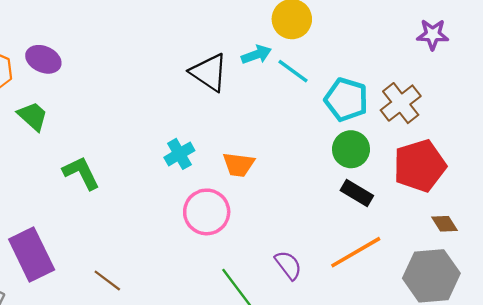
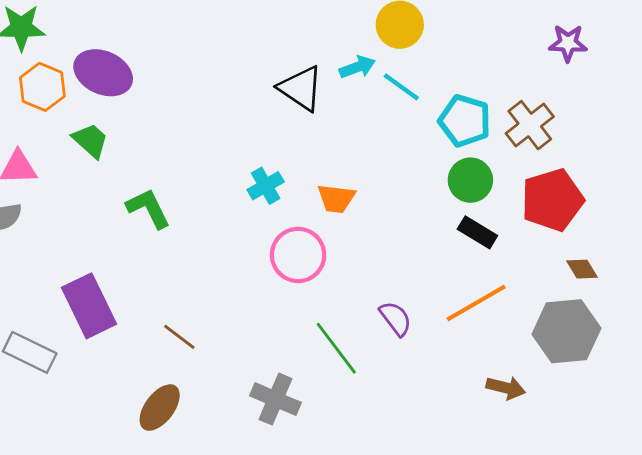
purple ellipse: (43, 59) -> (103, 73), size x1.4

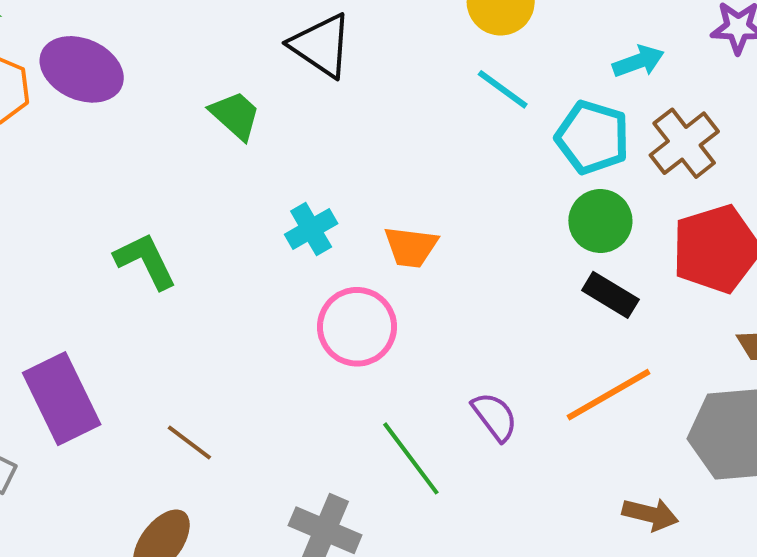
cyan arrow: (357, 67) -> (638, 61), moved
black triangle: (301, 88) -> (321, 45), moved
green trapezoid: (90, 141) -> (235, 115), moved

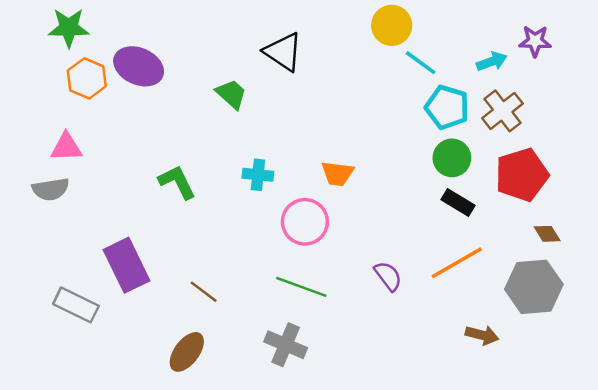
cyan arrow: (638, 61) -> (492, 61), moved
cyan line: (503, 89) -> (421, 63), moved
cyan cross: (311, 229) -> (258, 175), moved, turned 36
green line: (411, 458) -> (301, 287), moved, turned -33

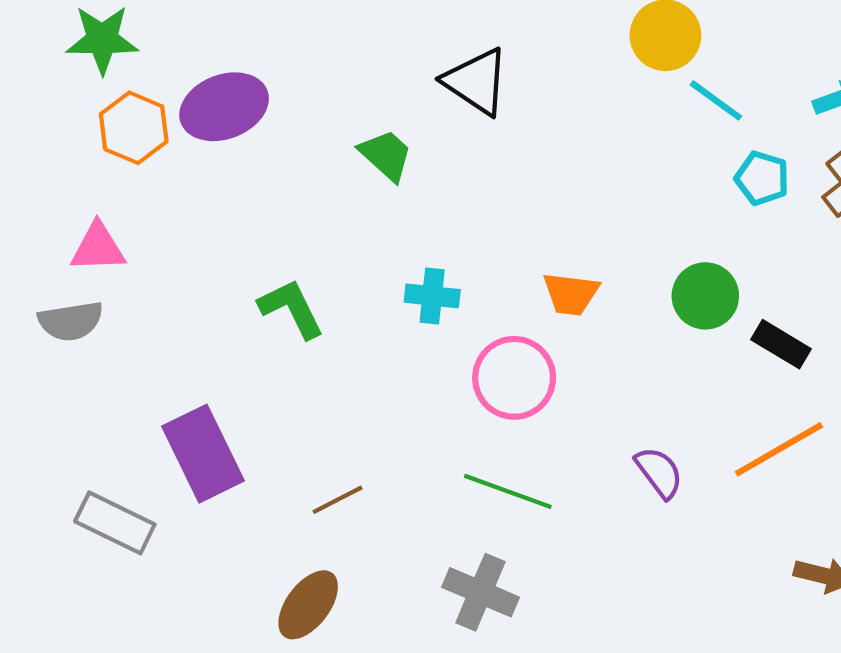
purple ellipse: (139, 66) -> (224, 107), turned -45
cyan pentagon: (447, 107) -> (762, 178), size x0.7
green circle: (452, 158) -> (705, 296), moved
brown line: (204, 292) -> (338, 500), turned -64

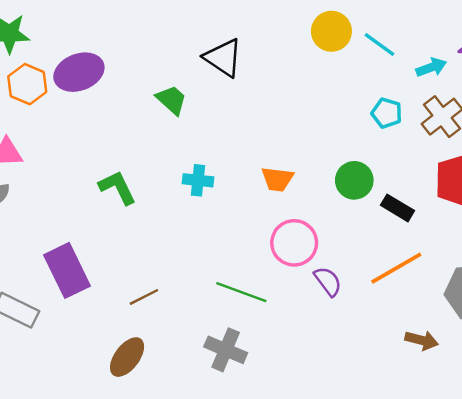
cyan line: (716, 100) -> (380, 44), moved
pink circle: (514, 378) -> (294, 243), moved

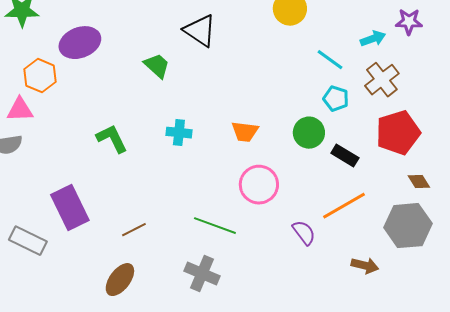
cyan line: (380, 44) -> (330, 60), moved
orange hexagon: (27, 84) -> (40, 76), moved
cyan pentagon: (387, 113) -> (336, 99), moved
purple semicircle: (328, 281) -> (304, 233), moved

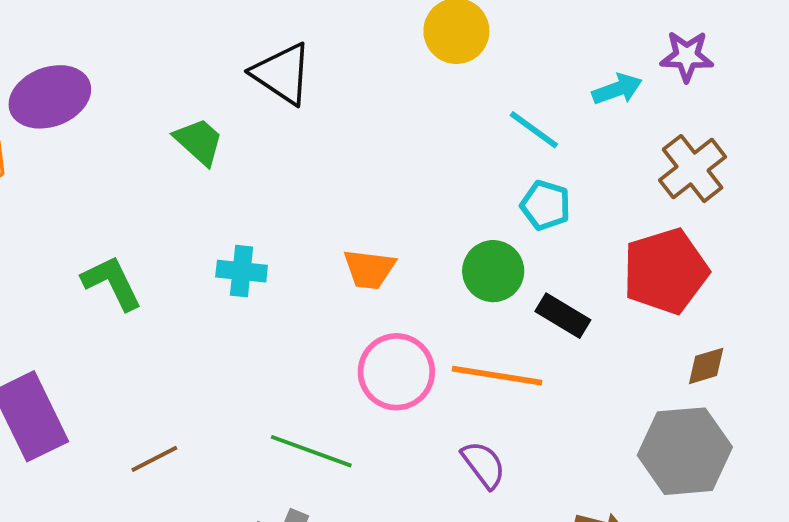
brown cross: (382, 80) -> (693, 169), moved
brown diamond: (419, 182) -> (706, 366), turned -75
orange line: (344, 206) -> (497, 376), moved, turned 39

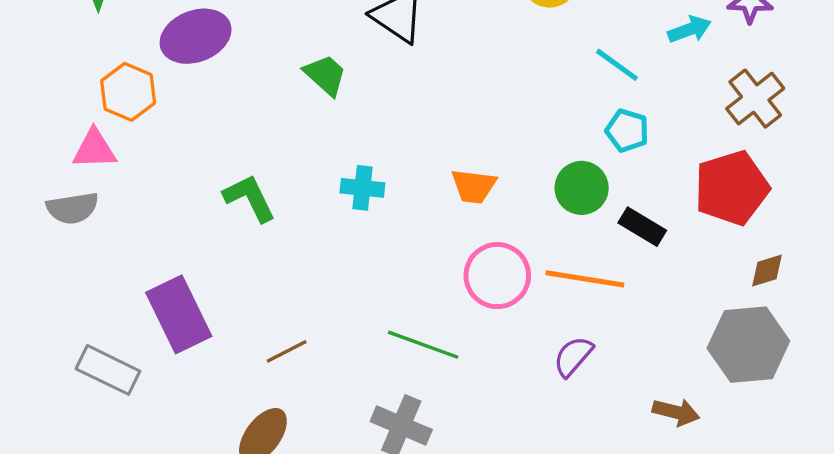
purple semicircle: (484, 465) -> (573, 356), turned -102

